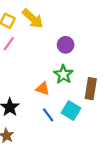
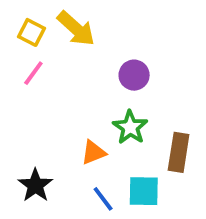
orange triangle: (43, 89) -> (93, 152), turned -40
cyan square: (71, 110) -> (144, 191), turned -30

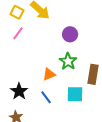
blue line: (103, 199) -> (46, 97), moved

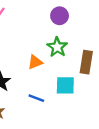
blue line: (46, 97) -> (36, 98), moved, turned -32

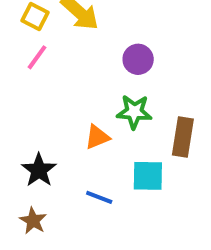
green star: (57, 47) -> (134, 112), turned -30

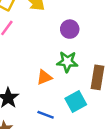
cyan square: (148, 176) -> (76, 102), turned -30

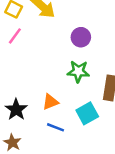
orange triangle: (44, 77) -> (50, 102), moved

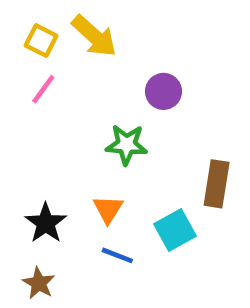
green star: (78, 71) -> (127, 145), moved
orange triangle: (50, 102) -> (108, 209), turned -36

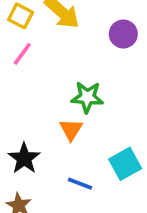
purple circle: (163, 91) -> (123, 34), moved
orange triangle: (108, 209) -> (71, 130), moved

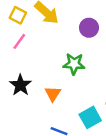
green star: (87, 97) -> (74, 64), moved
black star: (24, 158) -> (20, 85), moved

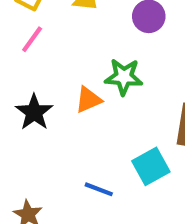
orange triangle: (53, 94) -> (88, 100), moved, turned 35

